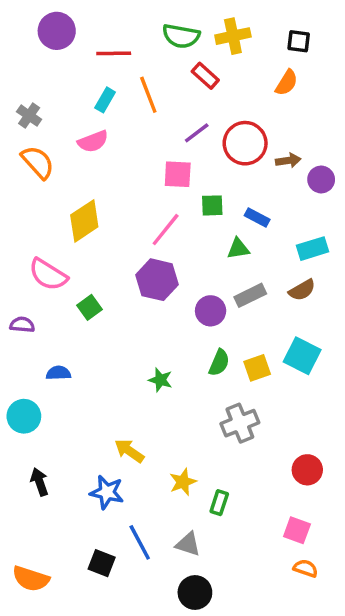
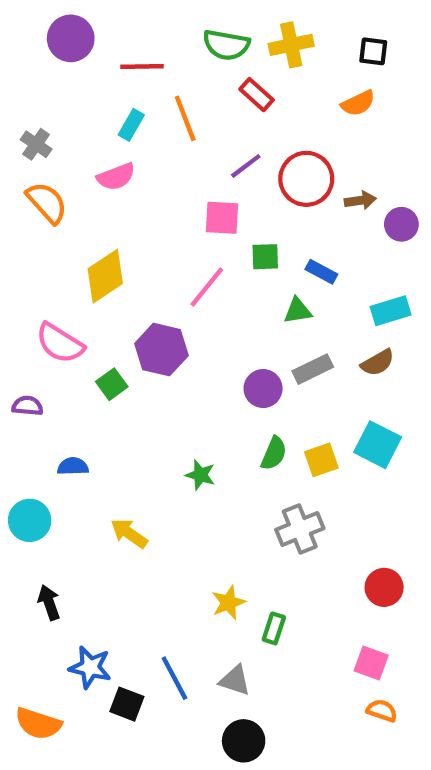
orange semicircle: (287, 83) -> (358, 103), turned 32
purple hexagon: (157, 280) -> (161, 350), moved
yellow arrow: (129, 451) -> (129, 533), moved
blue star: (107, 492) -> (90, 667), moved

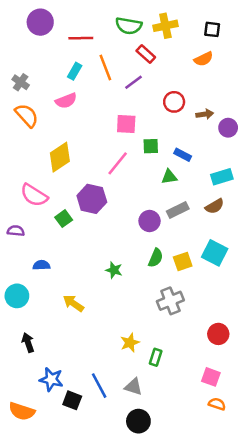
purple line: (246, 166) -> (134, 82), moved
red circle: (306, 179) -> (174, 102), size x0.7

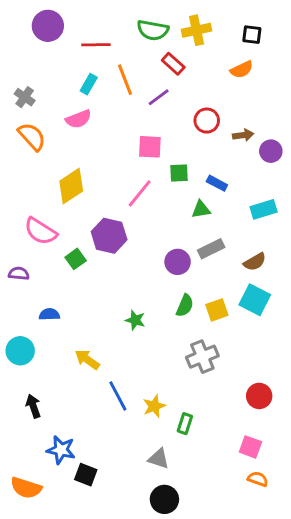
brown semicircle: (215, 206) -> (255, 262), moved
blue line: (99, 386) -> (118, 396), moved

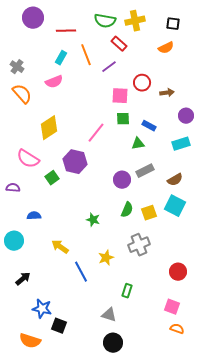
pink square: (150, 147) -> (120, 96), moved
purple circle: (271, 151) -> (186, 116), moved
black arrow: (33, 406) -> (23, 279), turned 70
yellow star: (154, 406) -> (106, 258), moved
orange semicircle: (26, 488) -> (30, 341), moved

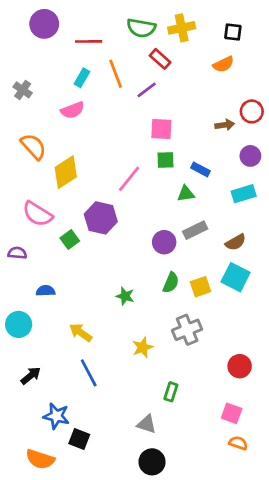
red circle: (142, 83) -> (252, 111), moved
orange semicircle: (22, 94) -> (33, 147), moved
blue line: (81, 272) -> (89, 373), moved

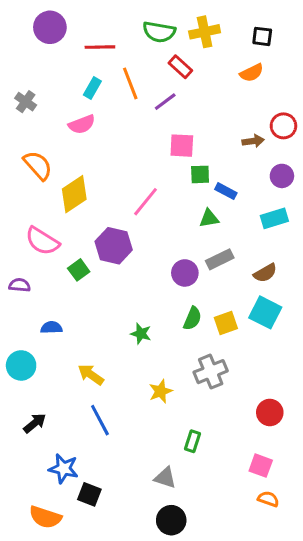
green square: (165, 160) -> (200, 174), moved

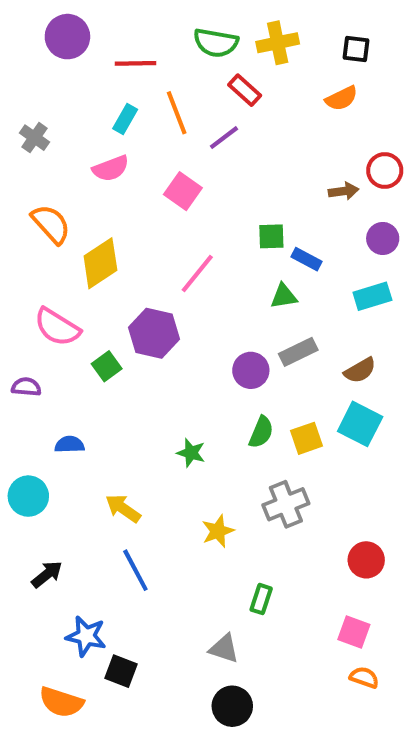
pink square: (182, 146) -> (183, 191), moved, turned 32

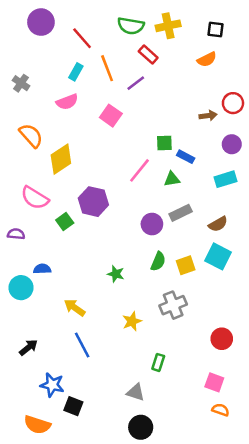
red line: (135, 63) -> (82, 38), turned 50
pink line: (197, 274) -> (139, 170), moved
cyan circle: (28, 496) -> (21, 288), moved

